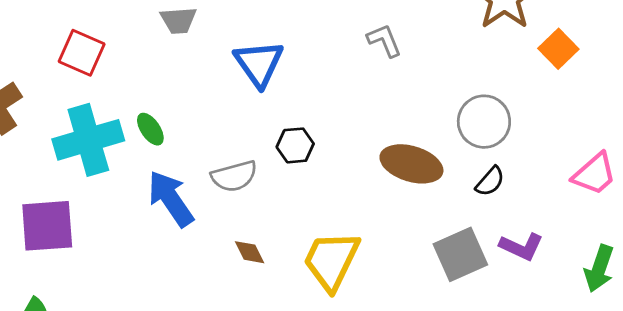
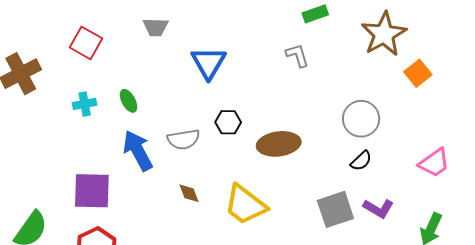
cyan cross: (88, 140) -> (85, 104), size x0.5
brown ellipse: (411, 164) -> (279, 144), moved, turned -30
purple square: (47, 226) -> (92, 191), moved
yellow trapezoid: (331, 261) -> (245, 205), turned -84

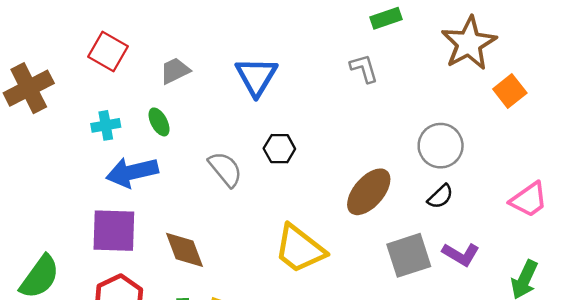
gray trapezoid: (156, 27) -> (175, 71), moved, turned 152
gray semicircle: (184, 139) -> (225, 169), turned -120
brown ellipse: (279, 144) -> (369, 192), moved, turned -42
blue arrow: (138, 151) -> (132, 172), moved, turned -75
brown diamond: (189, 193) -> (185, 250), moved, size x1.6

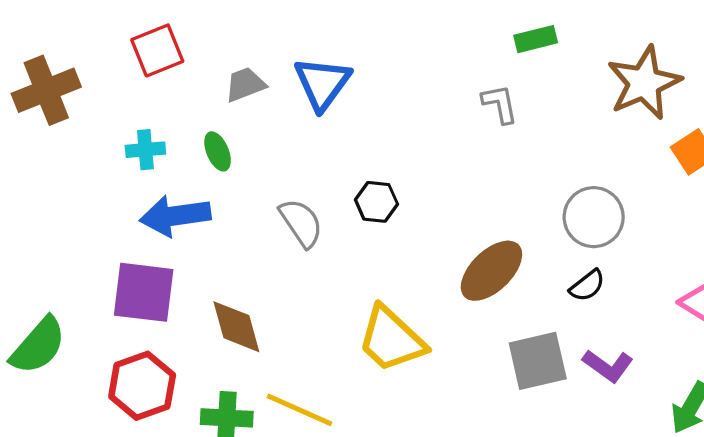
red square: (108, 51) -> (157, 50), turned 33
blue triangle: (256, 76) -> (322, 83), moved

